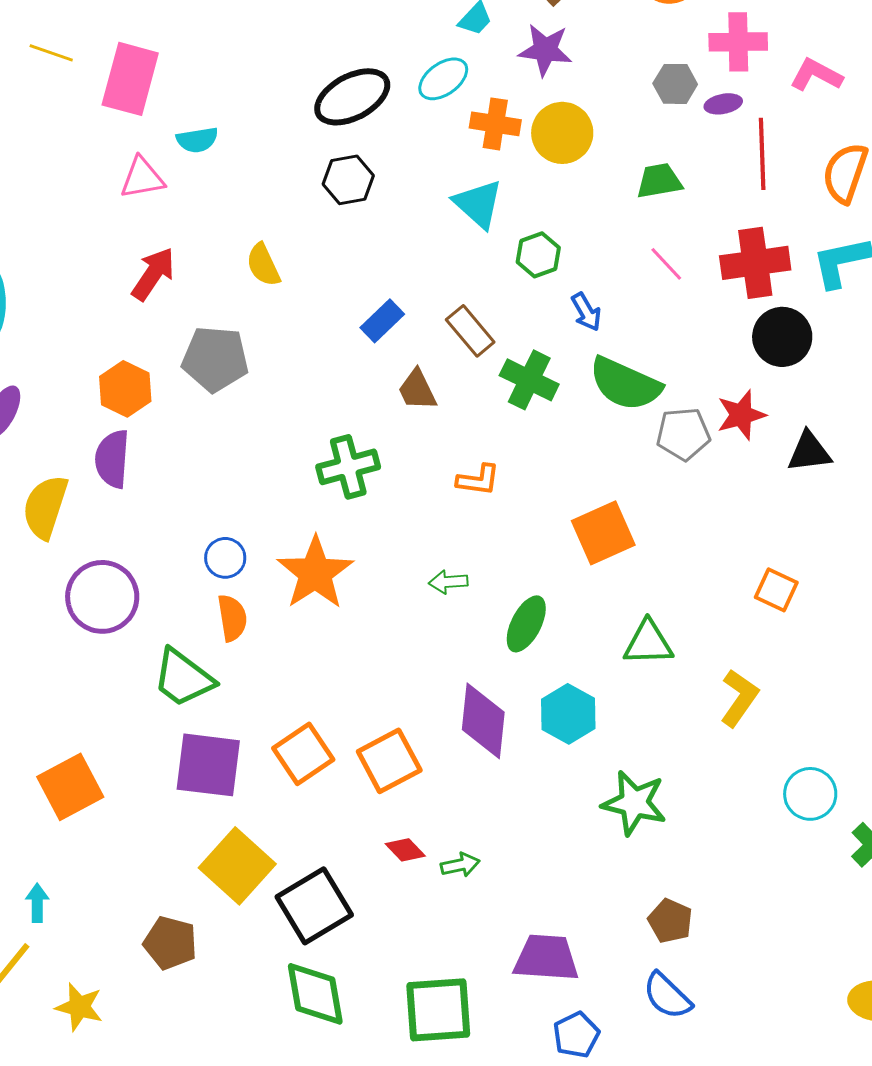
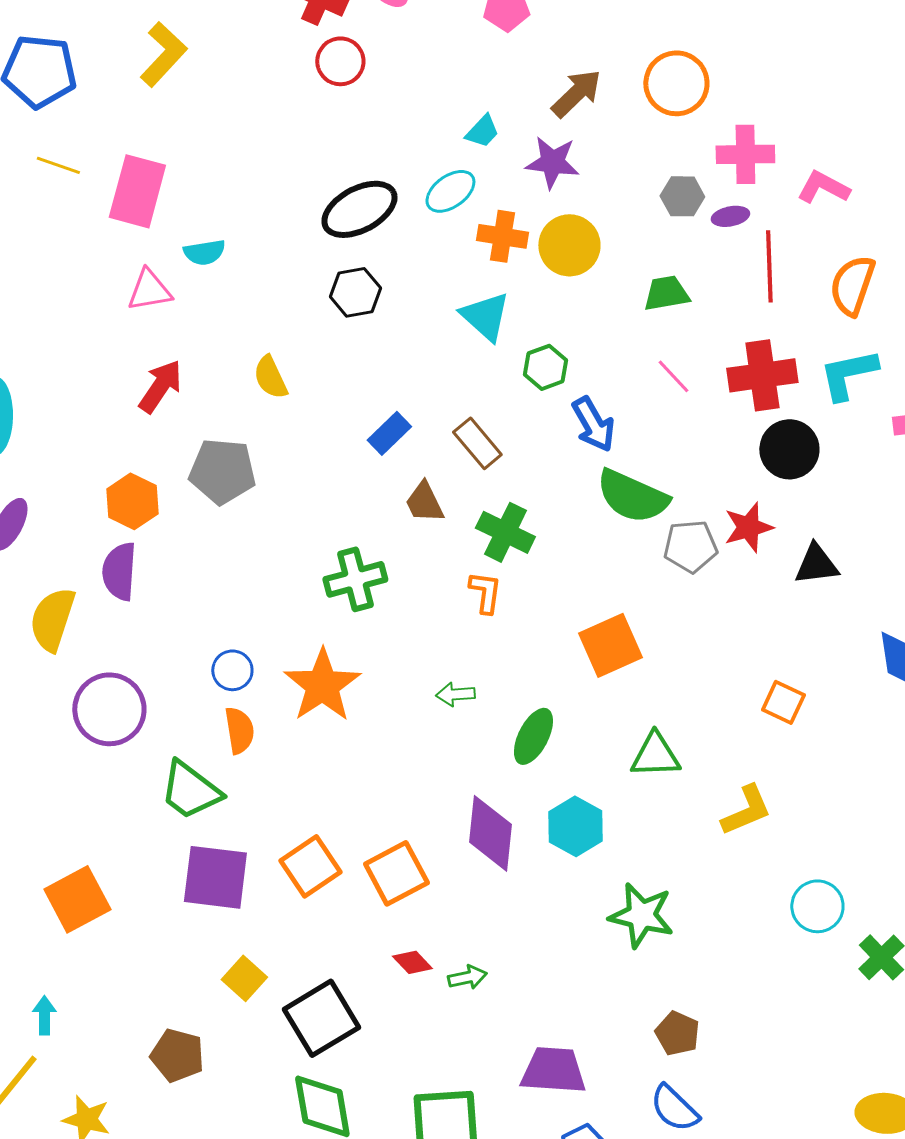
blue arrow: (586, 312) -> (593, 424), size x1.4
green cross: (529, 380) -> (505, 532), moved
orange L-shape: (478, 480) -> (485, 592), turned -90
yellow L-shape: (739, 698) -> (746, 810), turned 32
yellow square: (237, 866) -> (244, 978), size x0.6

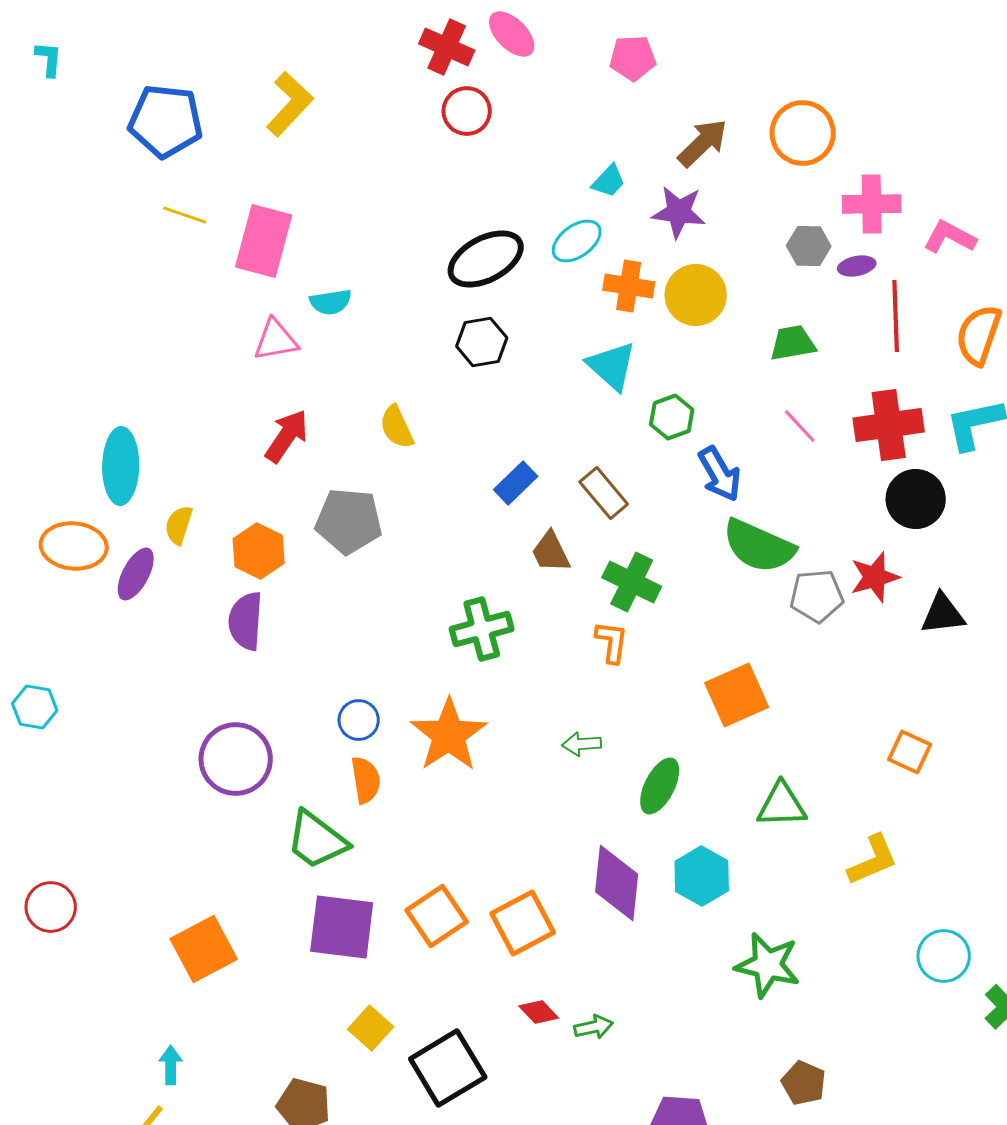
yellow semicircle: (52, 619) -> (179, 525), moved, size x0.6

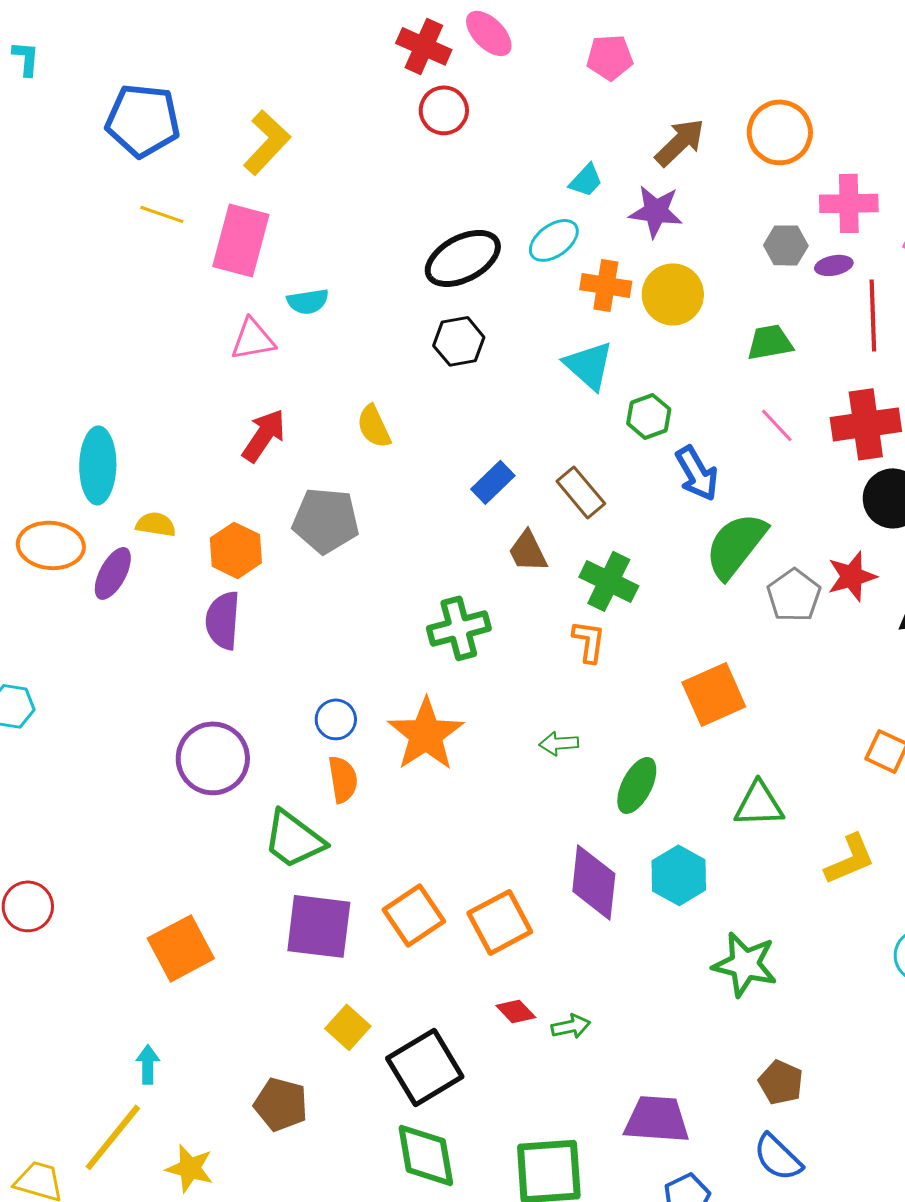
yellow L-shape: (290, 104) -> (267, 142), moved
yellow semicircle: (179, 525) -> (156, 524), turned 81
green semicircle: (759, 546) -> (736, 545), turned 104
gray pentagon: (817, 596) -> (794, 595), turned -30

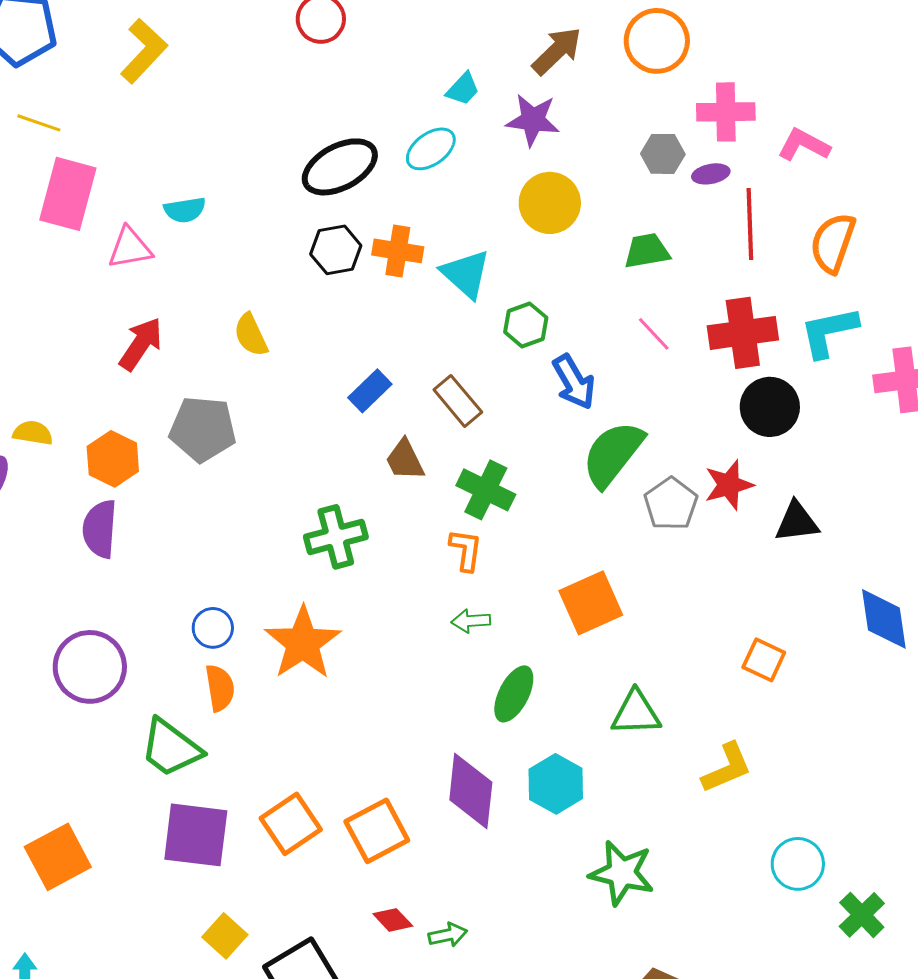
pink rectangle: (241, 240) -> (68, 194), moved
orange cross: (606, 285) -> (398, 251), moved
green arrow: (559, 743) -> (471, 621), moved

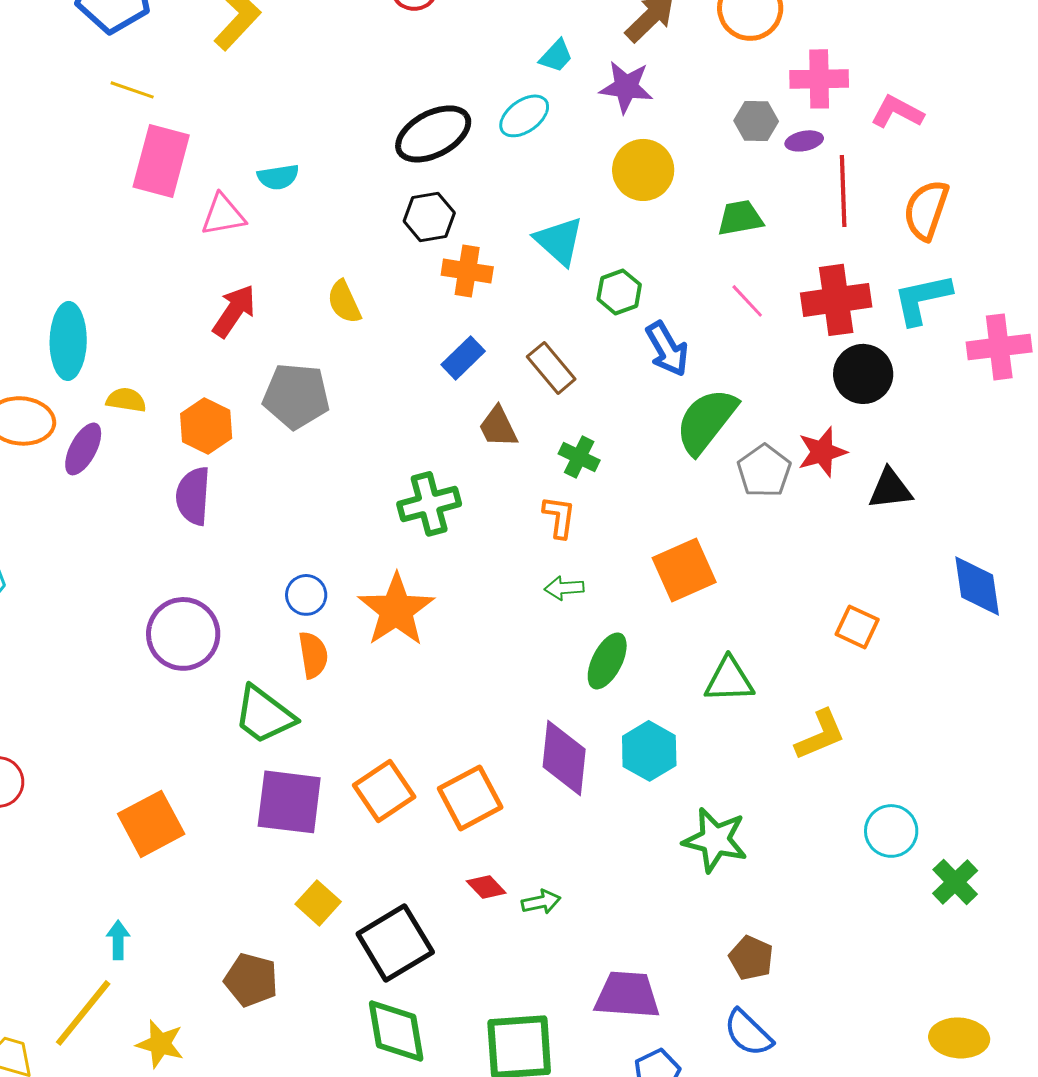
orange cross: (398, 251) -> (467, 271), moved
green cross: (486, 490) -> (579, 457), size x0.7

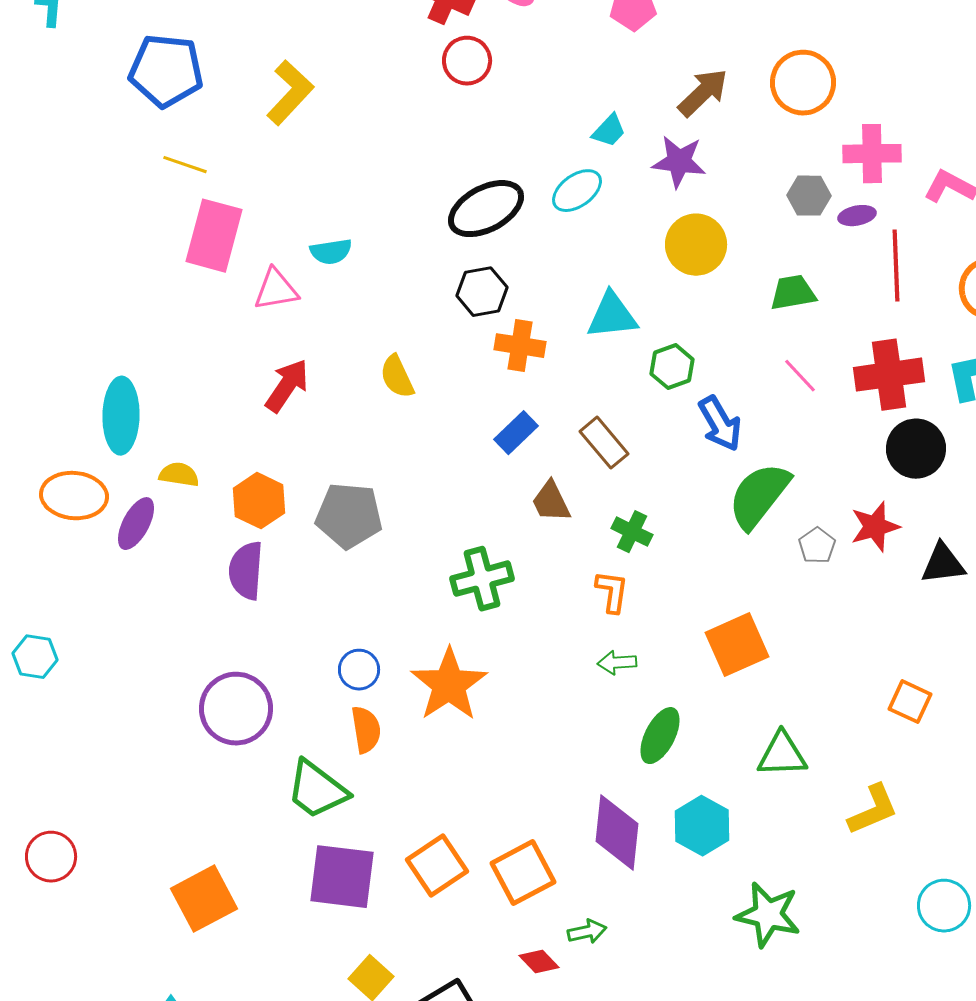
cyan triangle: (559, 241) -> (612, 316), turned -48
gray pentagon: (296, 396) -> (349, 516), moved
gray pentagon: (764, 471) -> (817, 546), size x0.7
green arrow: (541, 902) -> (587, 932), moved

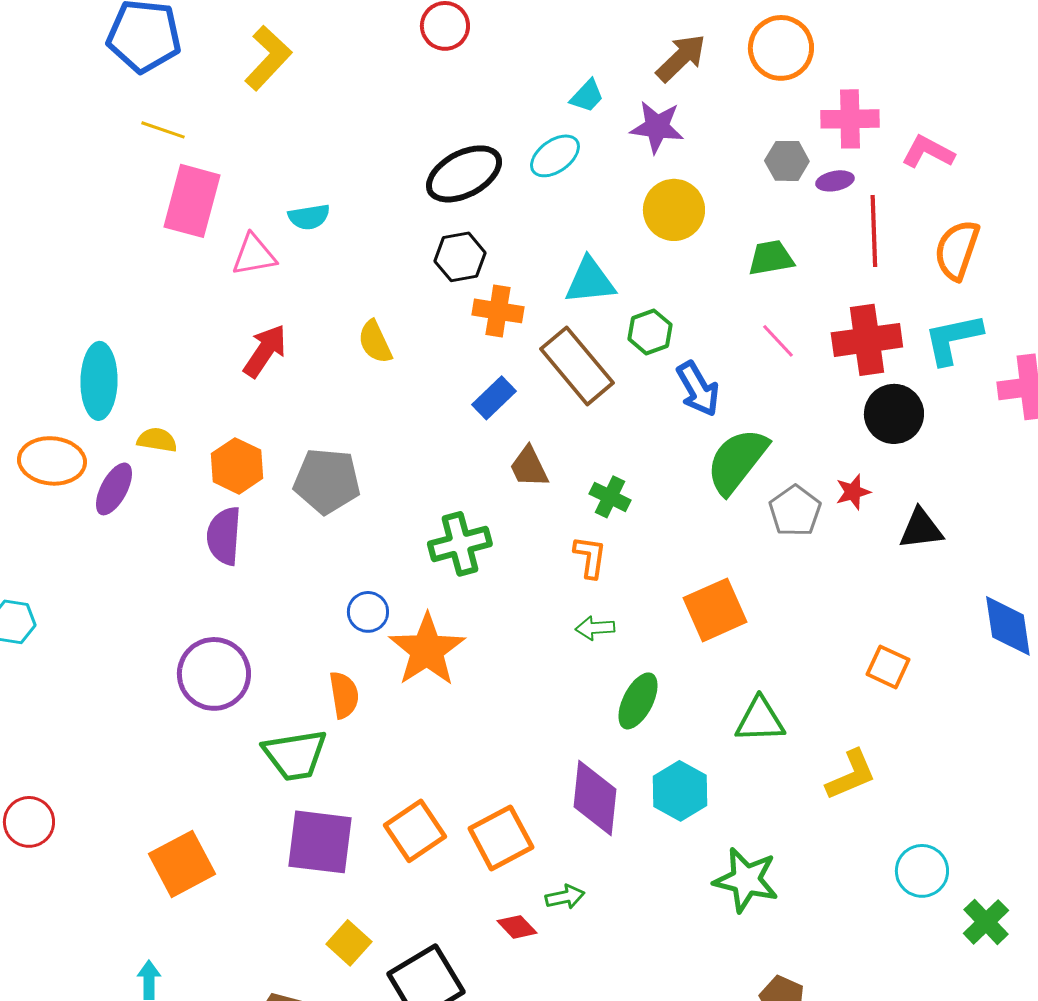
brown rectangle: (604, 443) -> (577, 366), moved, size x1.5
red star: (875, 527) -> (853, 492), size x0.7
gray pentagon: (817, 546) -> (795, 511), size x1.4
blue circle: (359, 670) -> (368, 612), moved
green trapezoid: (317, 790) -> (295, 755), turned -46

